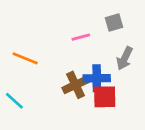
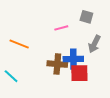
gray square: (114, 23) -> (86, 17), turned 32
brown cross: (75, 85) -> (57, 64), turned 30

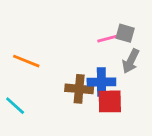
gray square: (86, 17) -> (125, 33), moved
pink line: (61, 28) -> (107, 39), moved

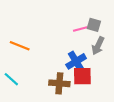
blue cross: (101, 82) -> (76, 61), turned -30
brown cross: (79, 89) -> (59, 83), moved

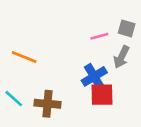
gray square: (94, 25) -> (127, 28), moved
brown cross: (59, 83) -> (47, 104), moved

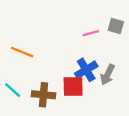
gray arrow: (121, 57) -> (108, 75), moved
red square: (102, 95) -> (73, 86), moved

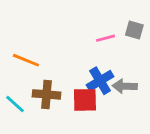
gray arrow: (108, 75) -> (125, 86), turned 66
brown cross: (43, 95) -> (47, 94), moved

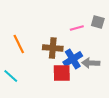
orange line: (26, 60) -> (19, 44), turned 42
brown cross: (47, 94) -> (53, 48), moved

